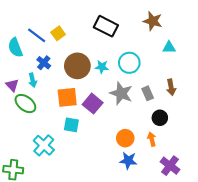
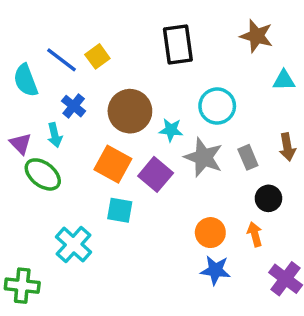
black rectangle: (106, 26) -> (178, 44), turned 55
cyan star: (102, 67) -> (171, 130), moved
orange square: (67, 97) -> (113, 164), turned 35

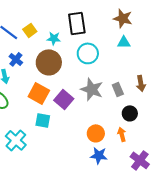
cyan triangle: (284, 80) -> (124, 42), moved
cyan circle: (217, 106) -> (88, 53), moved
cyan star: (171, 130) -> (54, 38), moved

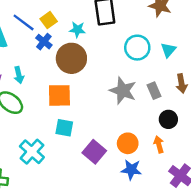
cyan triangle: (124, 42) -> (168, 50), moved, turned -48
cyan circle: (88, 53) -> (137, 48), moved
blue cross: (16, 59) -> (44, 42), moved
orange square: (39, 93) -> (59, 95), turned -30
purple square: (64, 99) -> (94, 152), moved

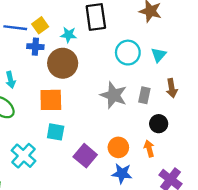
blue line: (24, 22) -> (15, 28), turned -30
blue cross: (44, 42) -> (35, 47), turned -35
gray rectangle: (154, 91) -> (144, 95), turned 35

